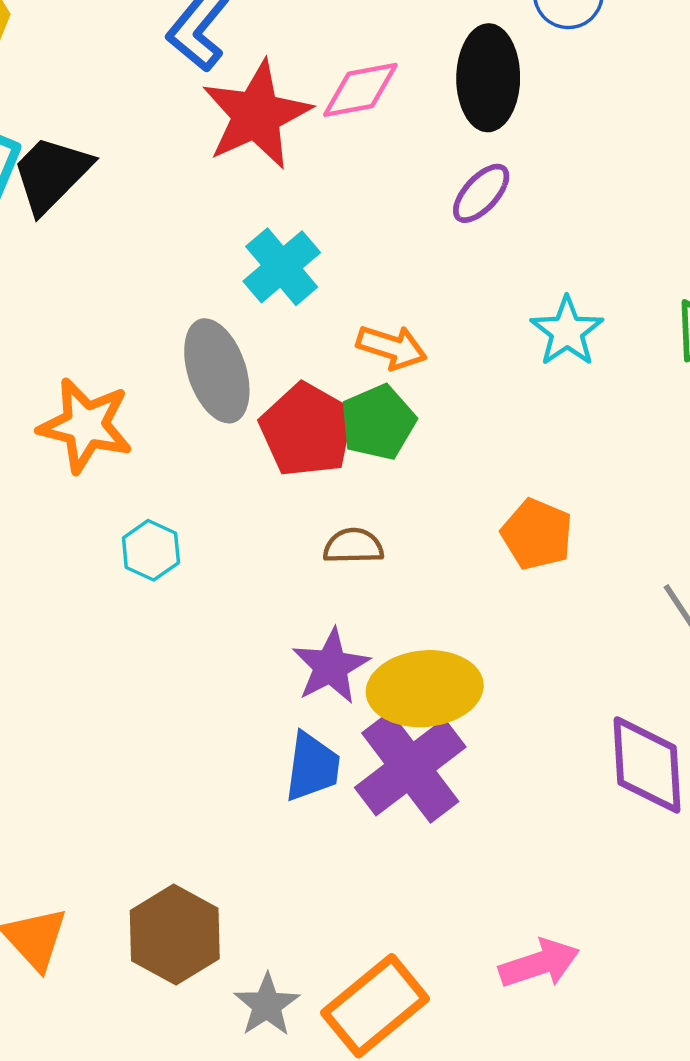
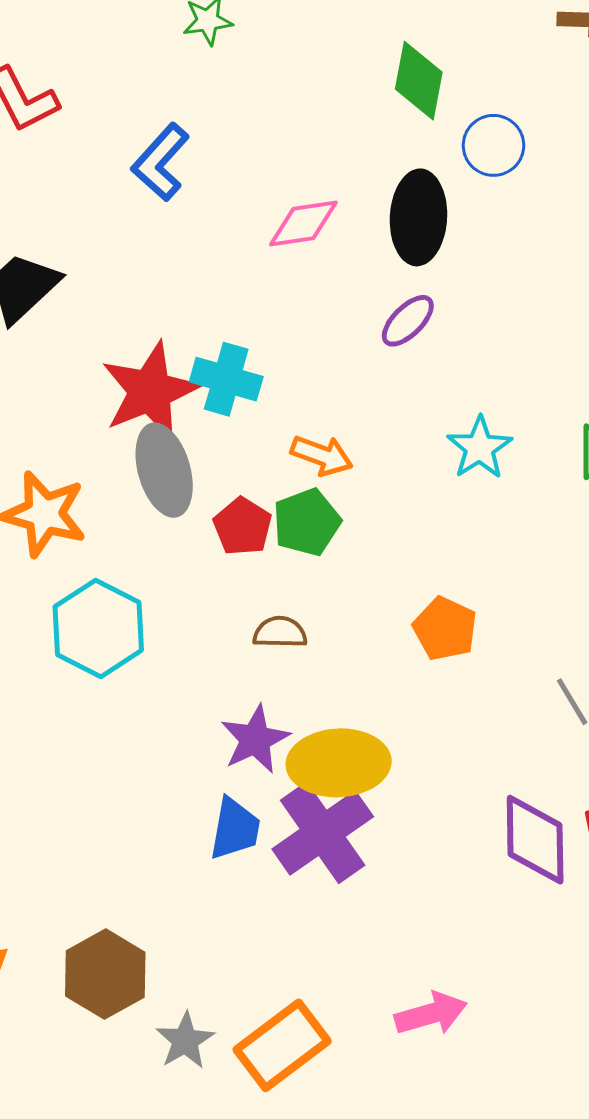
red star: (256, 115) -> (150, 391), moved
cyan cross: (282, 267) -> (226, 379), turned -36
red pentagon: (307, 430) -> (243, 527), size x0.7
cyan hexagon: (151, 550) -> (98, 628), size x1.8

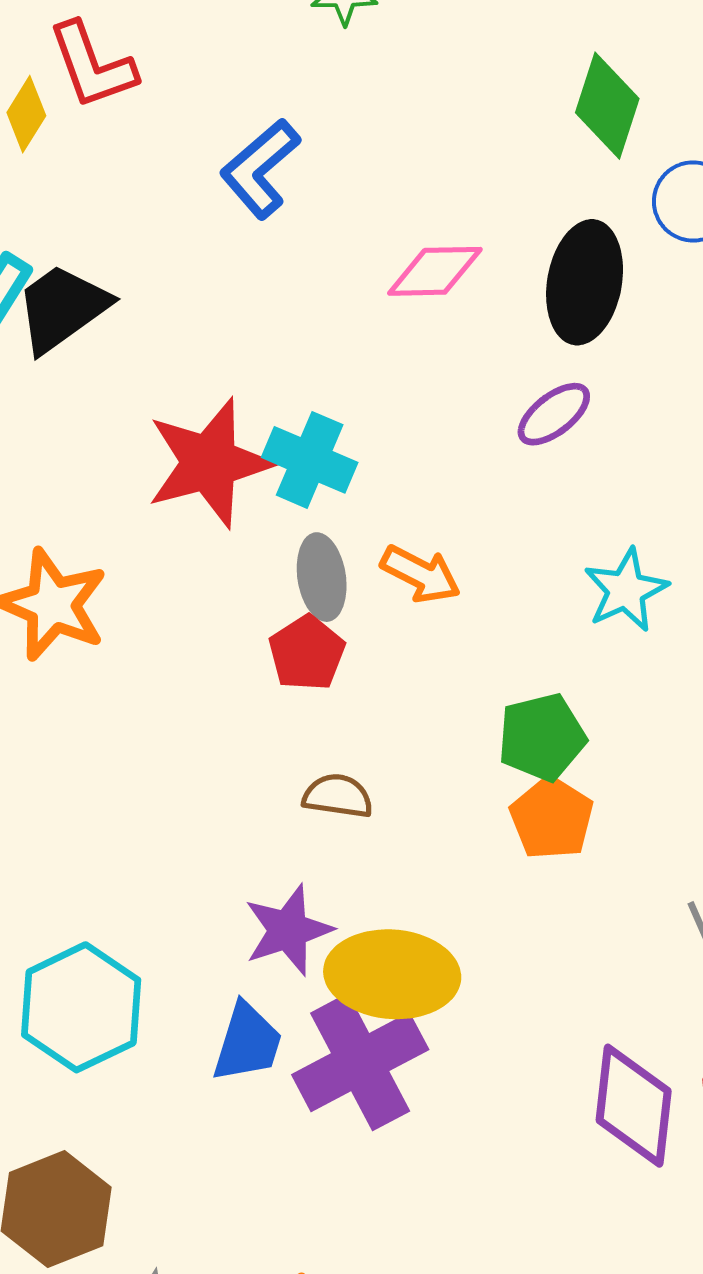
gray ellipse: (164, 470) -> (322, 577), moved, size x0.7
green pentagon: (307, 522) -> (542, 737), moved
cyan hexagon: (98, 628) -> (81, 1007), moved

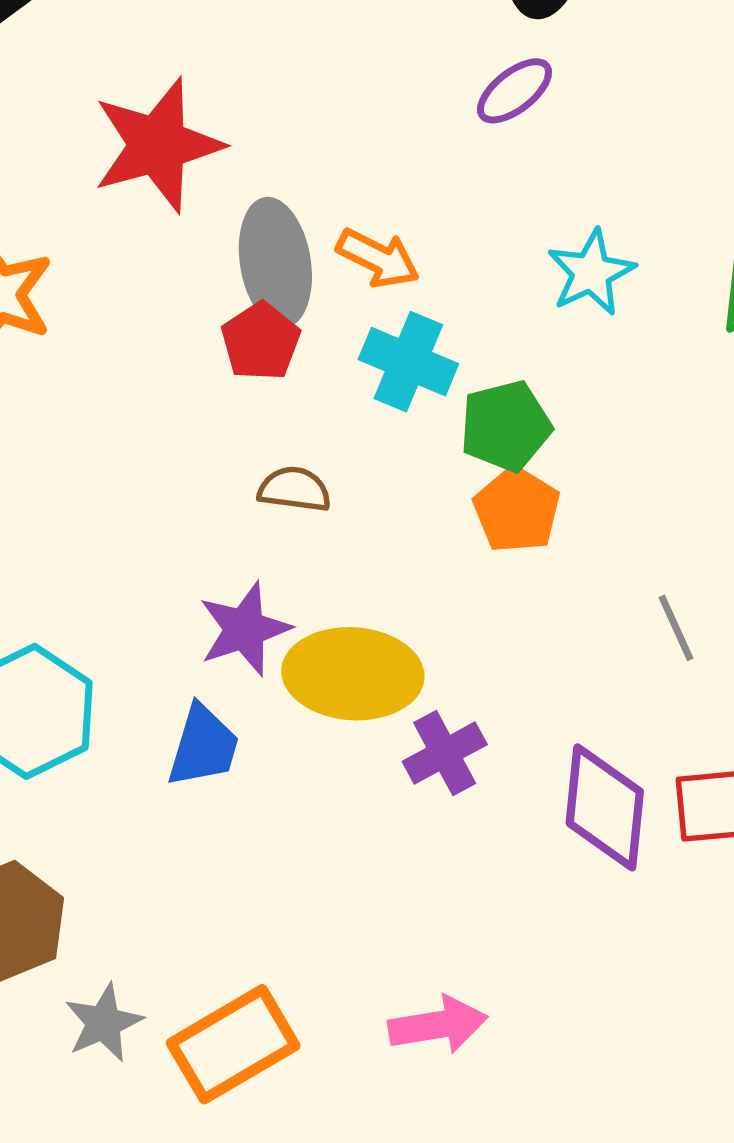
cyan cross: (310, 460) -> (408, 362), moved
gray ellipse: (322, 577) -> (275, 262), size x1.4
purple cross: (360, 1062) -> (445, 753), moved, size x0.6

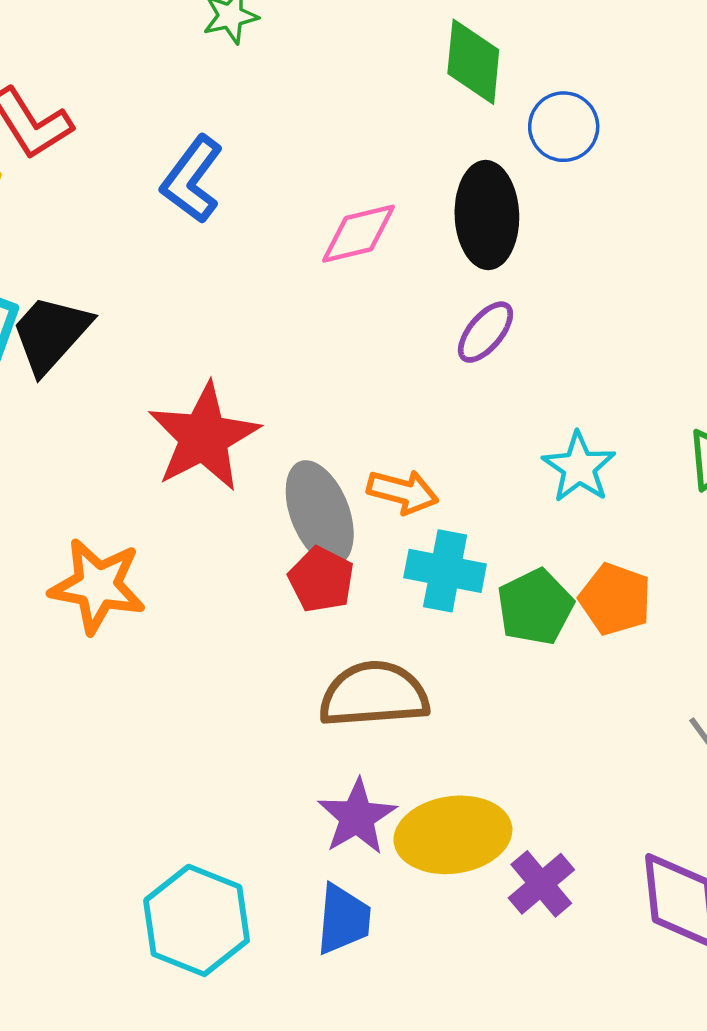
brown semicircle: (294, 489) -> (374, 694), size x1.8
orange pentagon: (517, 510) -> (615, 599), moved

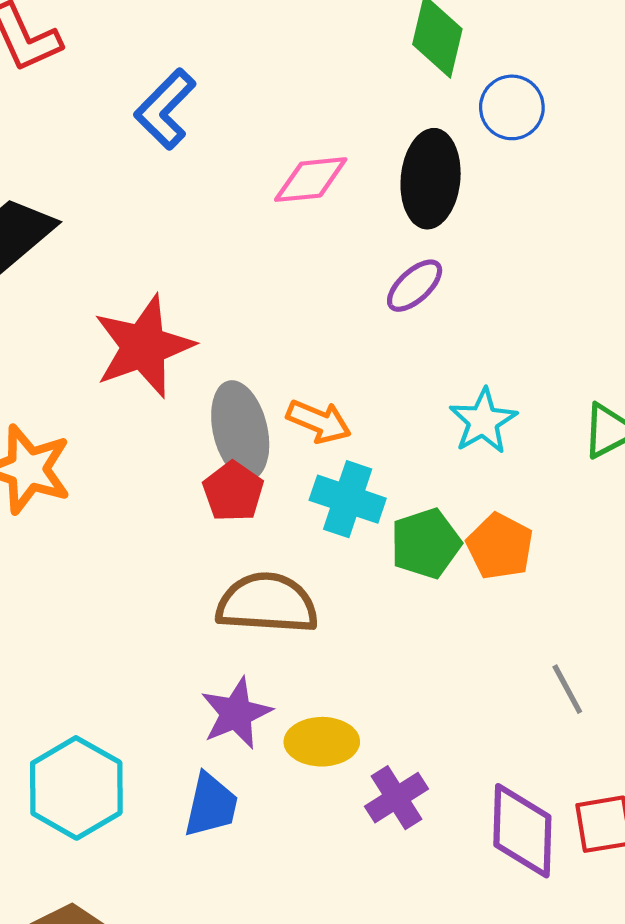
yellow ellipse: (453, 835) -> (322, 742), size x0.7

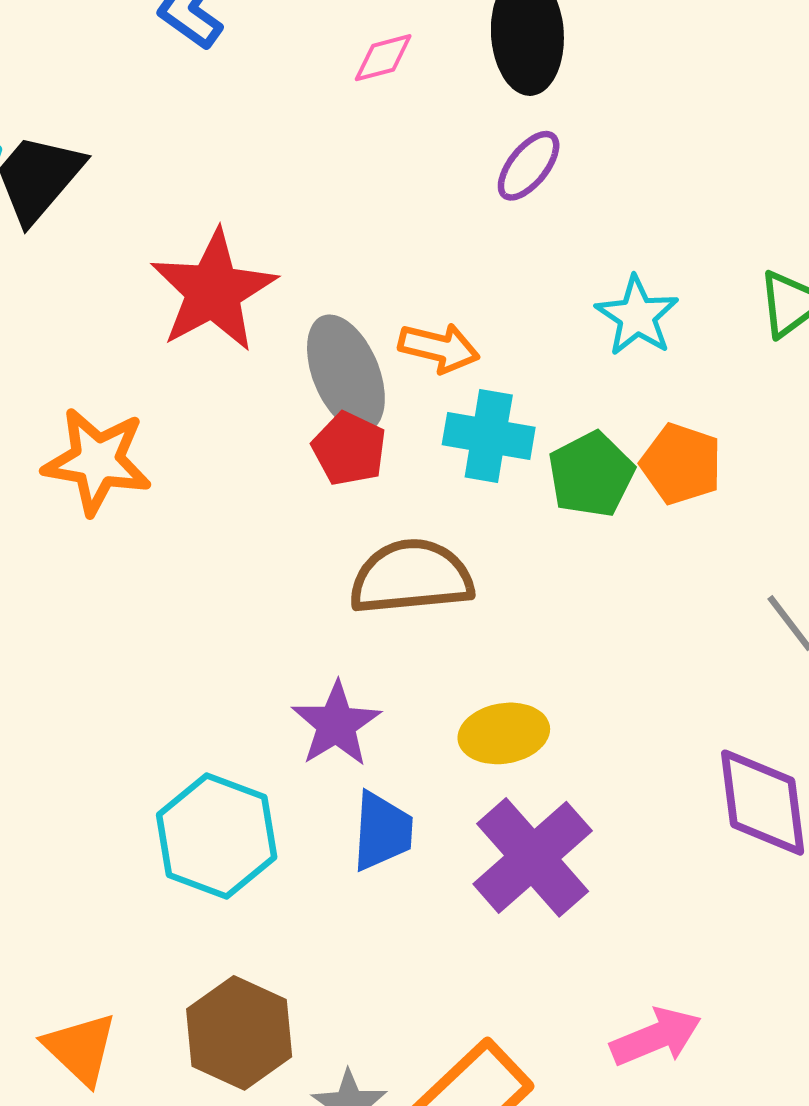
pink diamond: (311, 180) -> (383, 58), size x0.7
purple star: (236, 713) -> (336, 724), moved
purple cross: (396, 798) -> (533, 857), moved, size x1.6

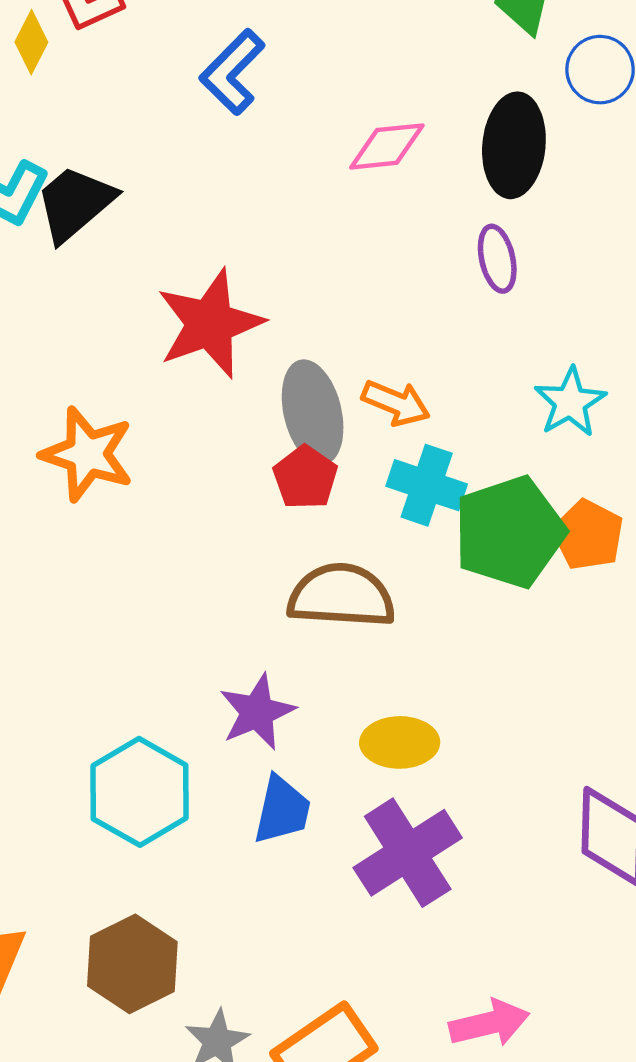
pink diamond: (383, 58) -> (387, 146), size x1.4
purple ellipse: (529, 166) -> (497, 259), turned -60
green pentagon: (591, 475) -> (509, 532), size x1.5

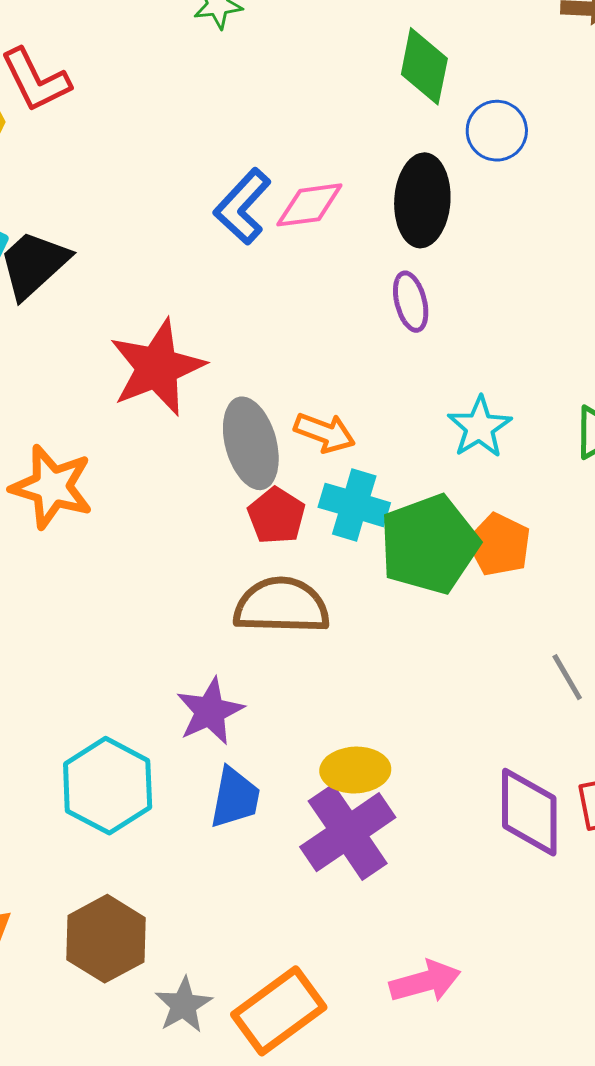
blue L-shape: (232, 72) -> (242, 206), moved
red pentagon: (305, 477) -> (276, 516), moved
yellow ellipse: (400, 742) -> (355, 770), moved

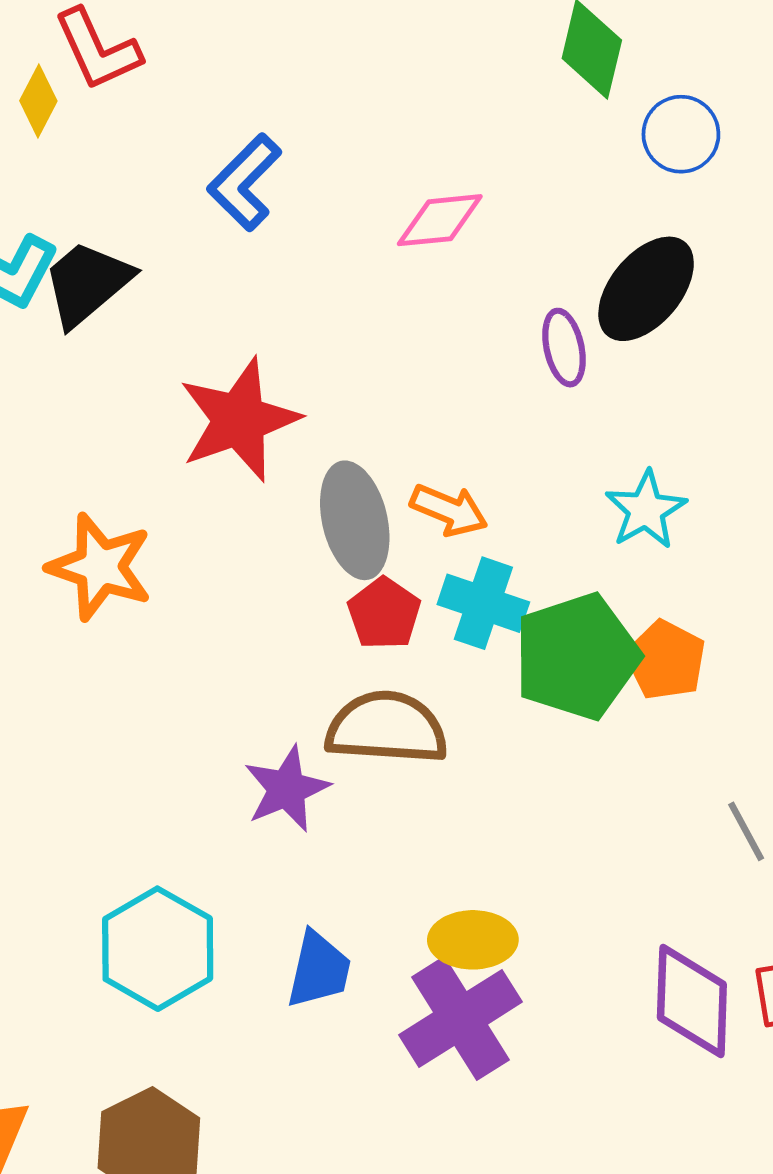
black ellipse: (422, 200) -> (646, 289), moved, turned 34
blue L-shape: (242, 206) -> (245, 182), moved
purple star: (210, 711) -> (287, 789), moved

